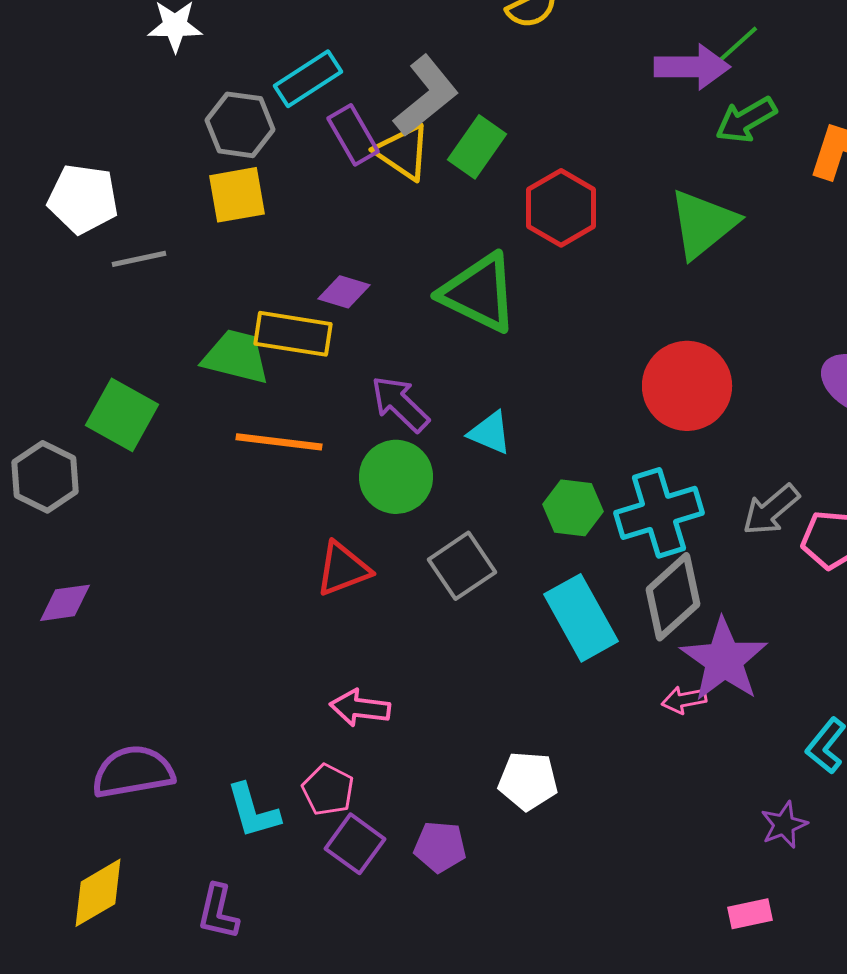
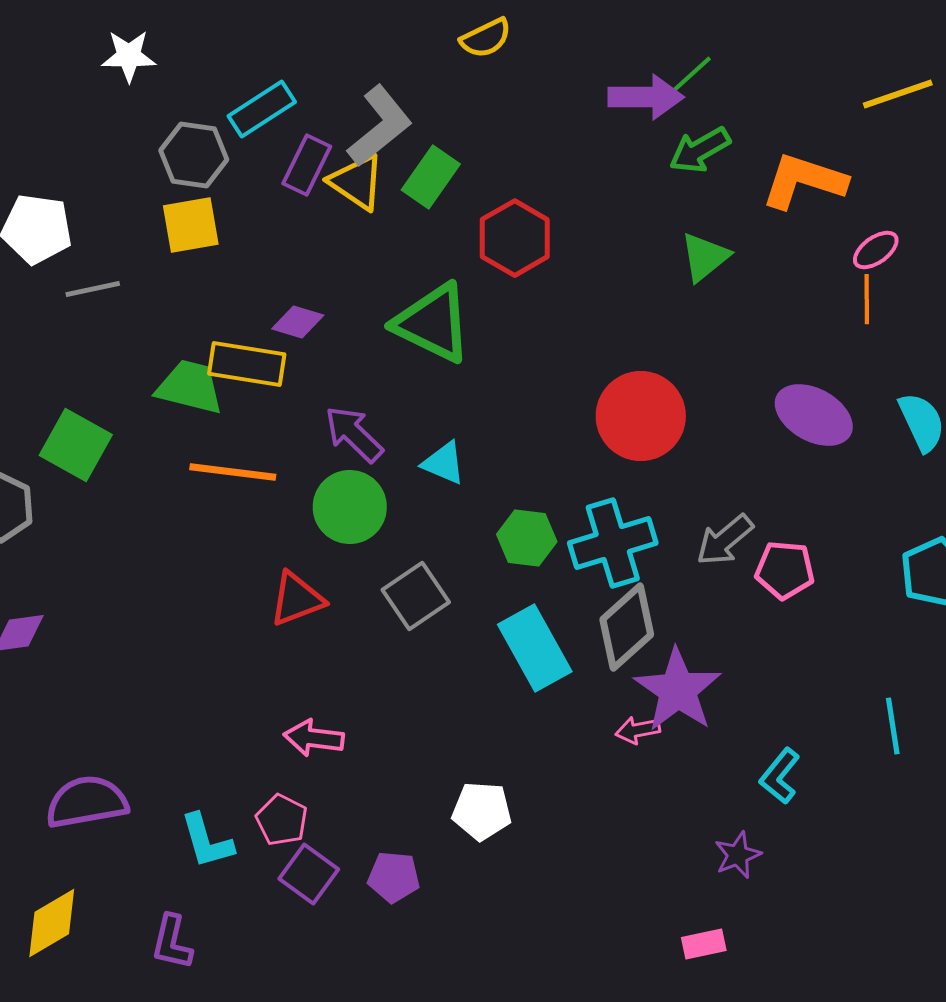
purple rectangle: (353, 135) -> (307, 165), turned 56
green triangle: (703, 224) -> (705, 257), moved, size x0.7

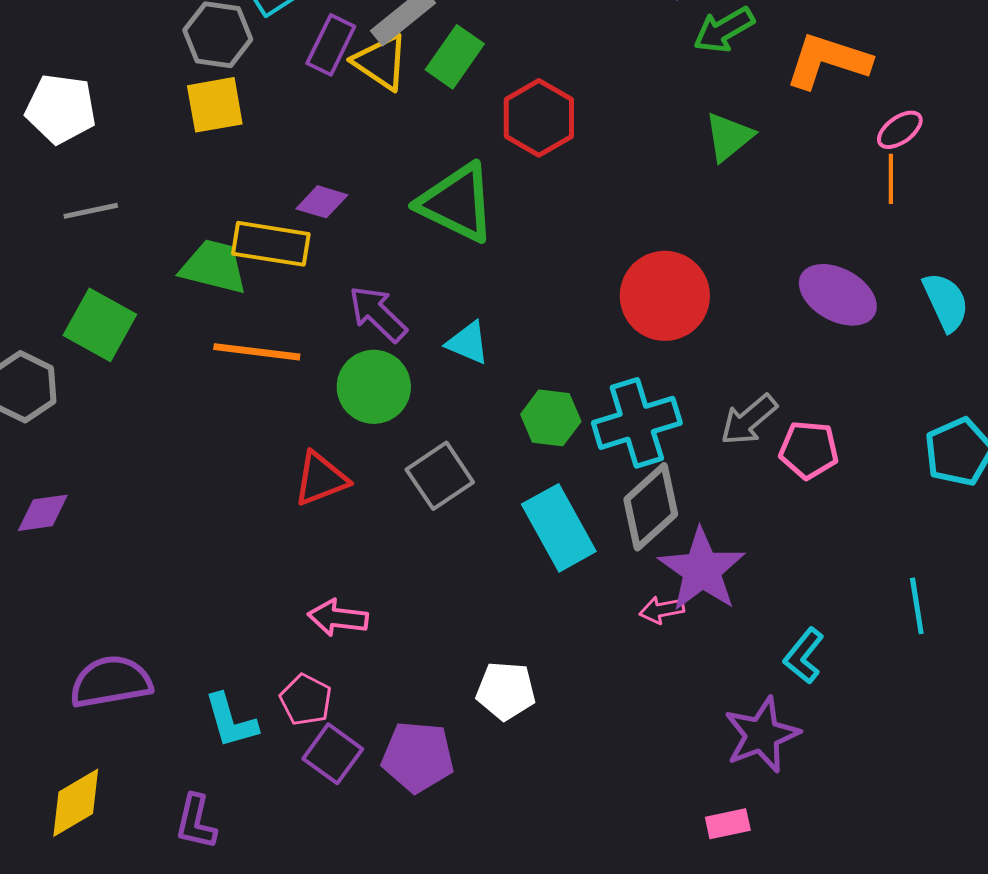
gray line: (93, 289) -> (91, 211), moved
purple star: (738, 855) -> (762, 735), size x1.6
purple pentagon: (394, 877) -> (418, 757), size x1.4

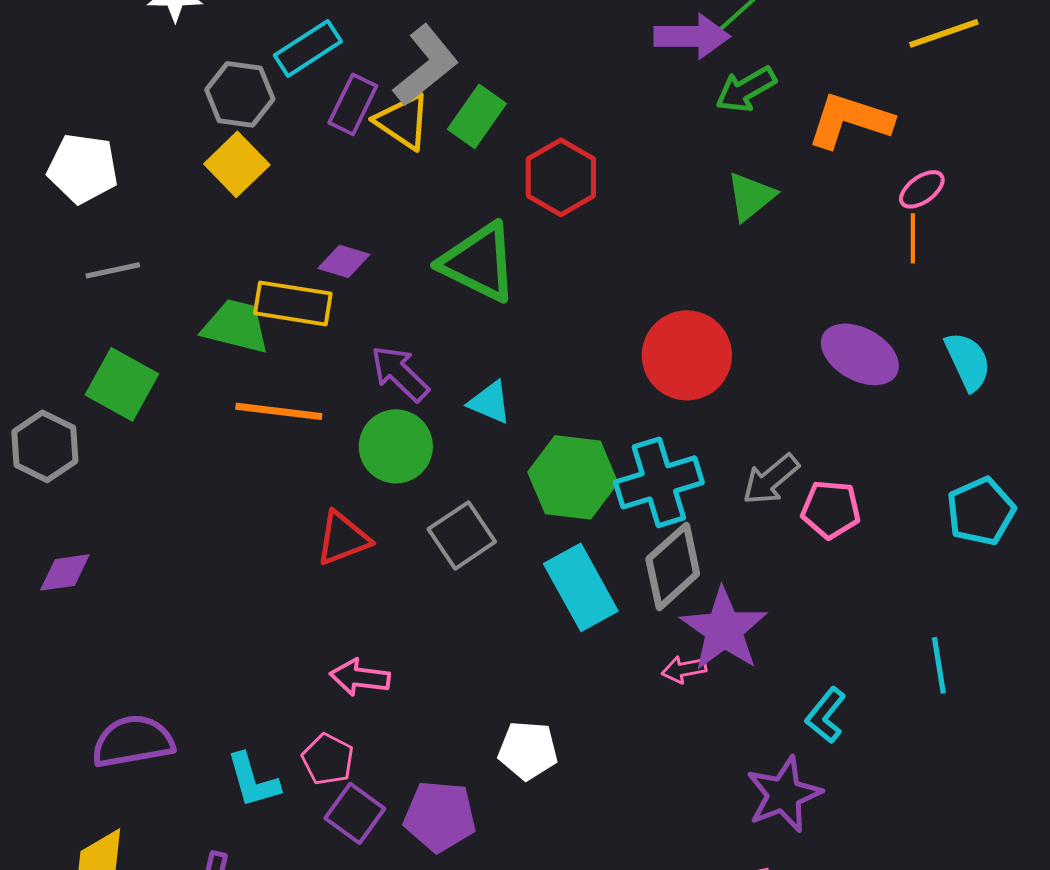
yellow square: (215, 105) -> (237, 164), turned -34
green hexagon: (551, 418) -> (573, 477), size x1.5

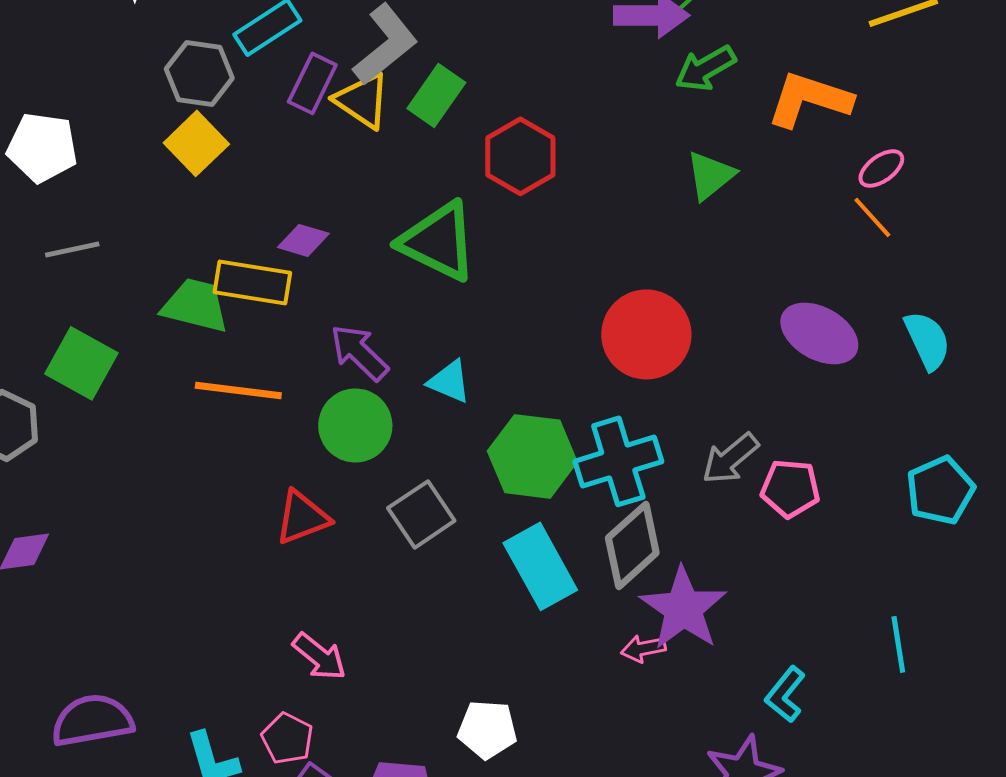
orange line: (913, 238) -> (872, 217), turned -42
pink arrow: (360, 677) -> (319, 656), turned -148

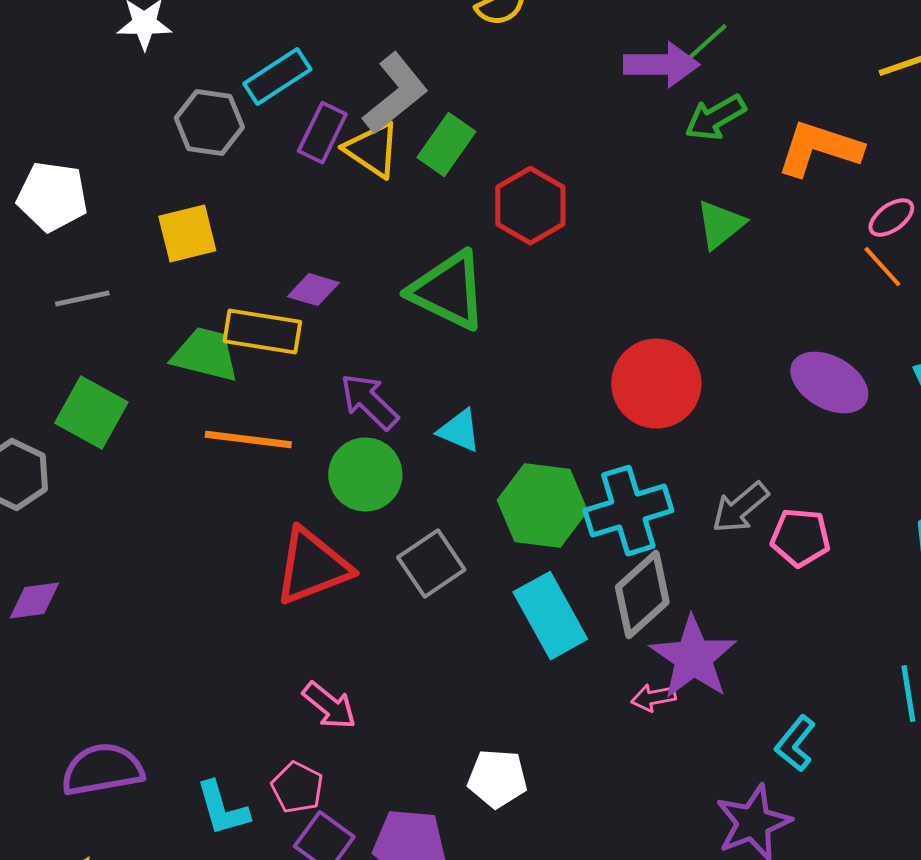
yellow square: (196, 143) -> (187, 234), moved, turned 30
red triangle: (302, 517) -> (312, 567), size x1.4

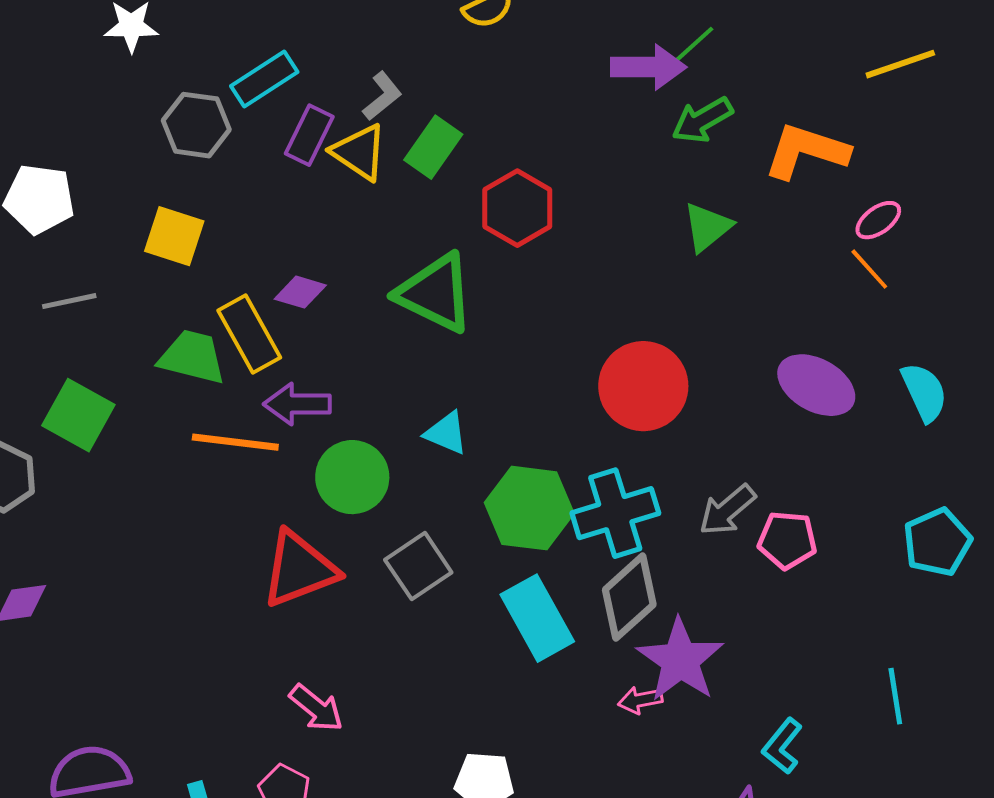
gray L-shape: (395, 94) -> (382, 96), size x0.6
yellow square: (187, 234) -> (174, 236), turned 32
yellow rectangle: (262, 332) -> (249, 334), turned 52
purple arrow: (369, 402) -> (297, 404), moved, turned -44

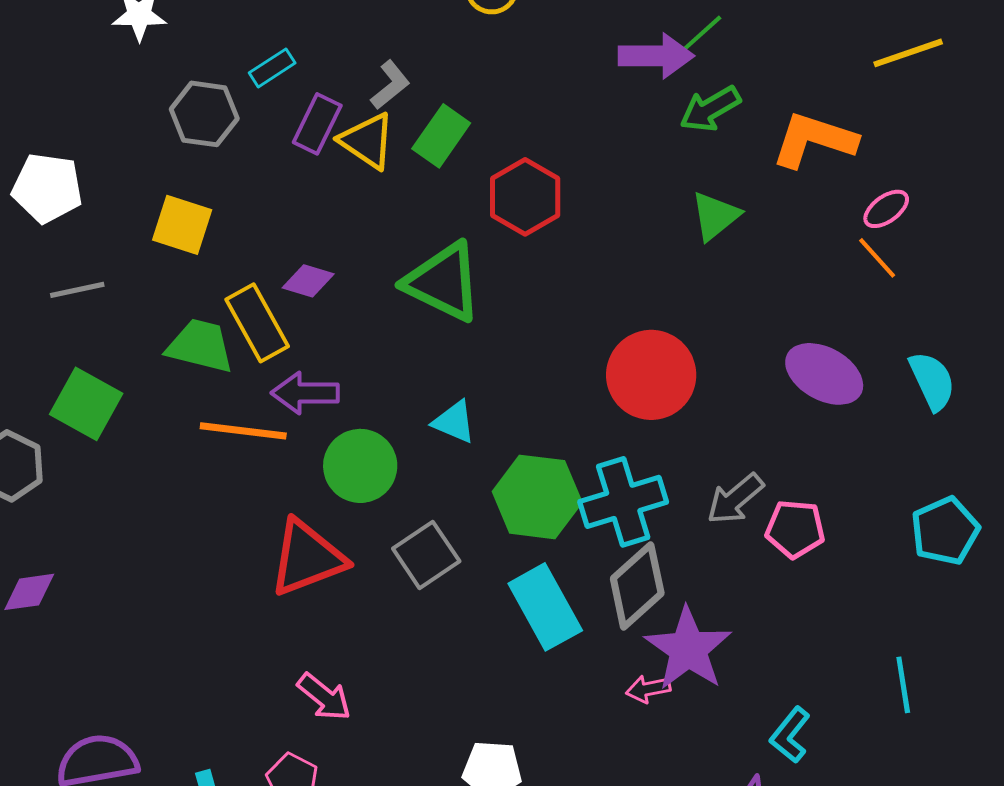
cyan rectangle: (264, 79) -> (272, 68), size x0.7

